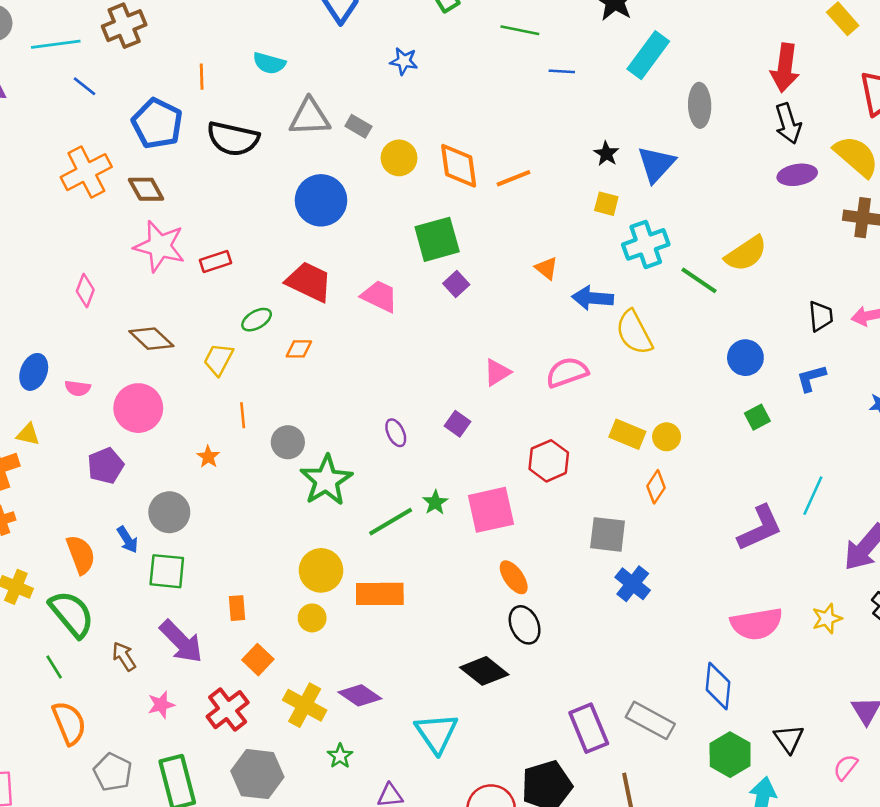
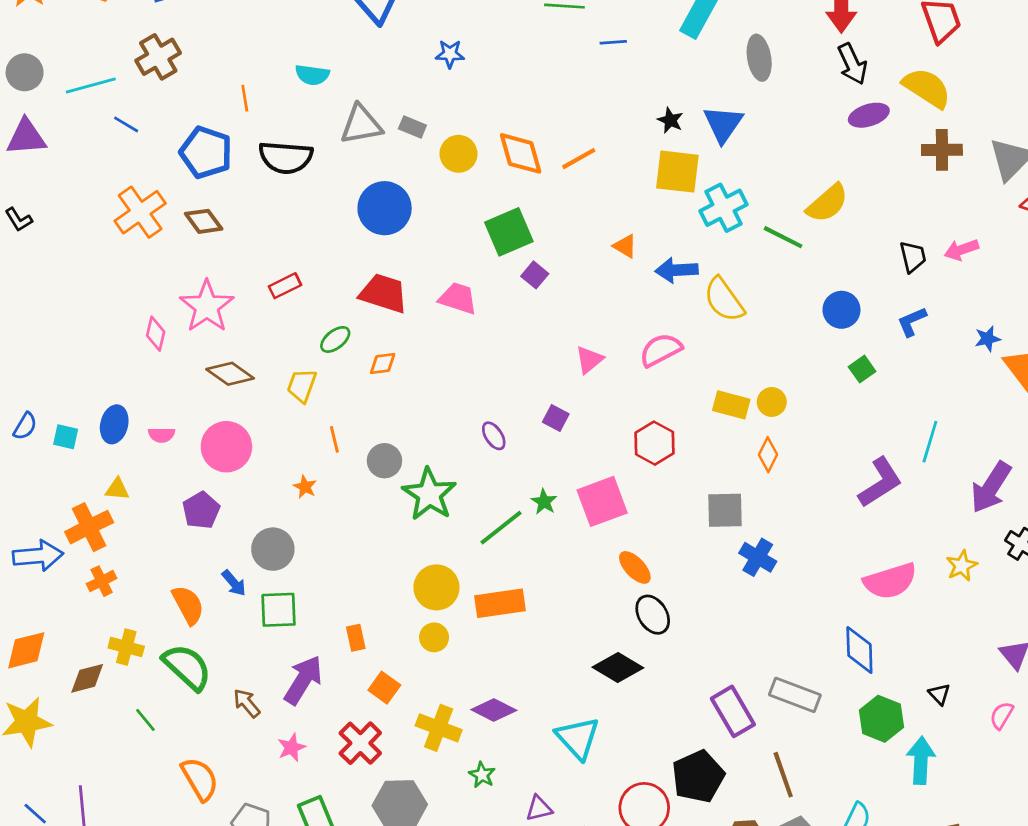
yellow square: (606, 204) -> (677, 172), size x1.8
pink star: (160, 246) -> (207, 306), moved, turned 30
purple arrow: (181, 642) -> (303, 680), turned -96
green line: (54, 667) -> (145, 720), moved
black triangle: (789, 739) -> (939, 694), size x0.7

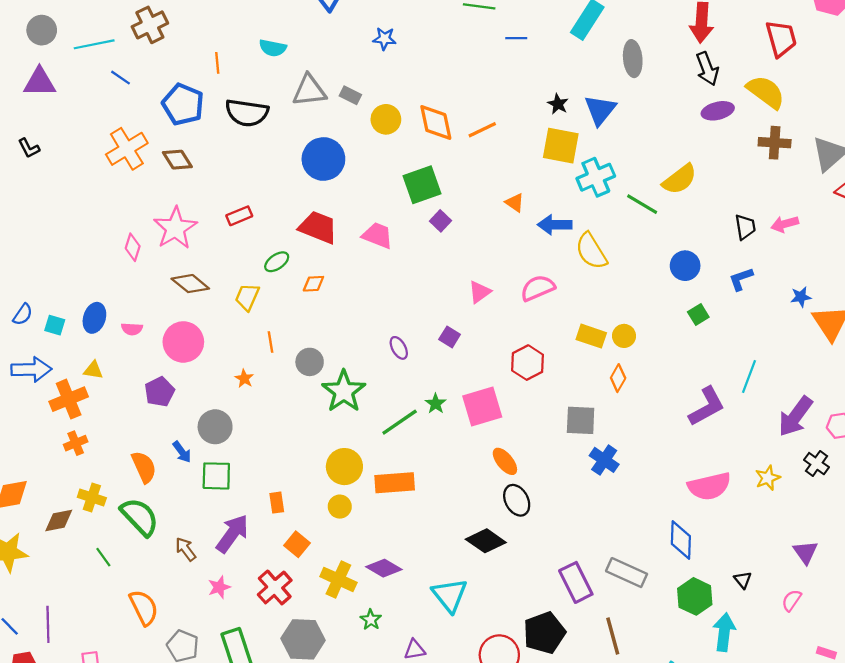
blue arrow: (38, 556) -> (31, 369), moved

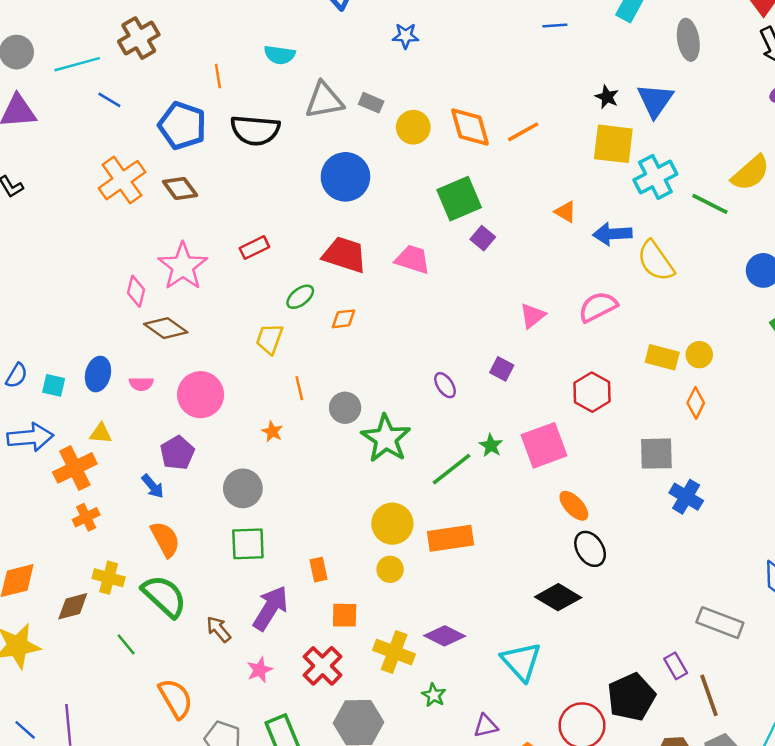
brown diamond: (190, 284) -> (166, 328), moved
blue arrow: (182, 452) -> (153, 486), moved
orange square: (297, 544) -> (345, 615), turned -35
purple rectangle: (576, 582) -> (676, 666), moved, size x0.6

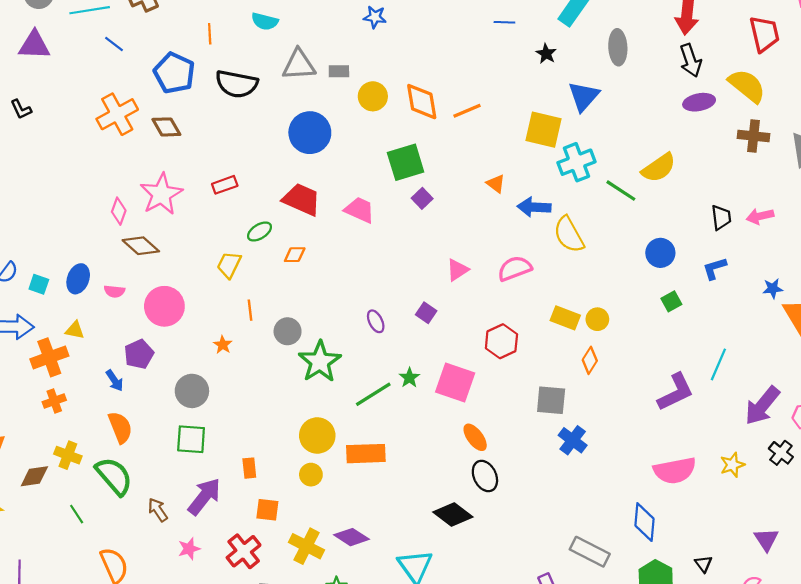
black star: (607, 97) -> (546, 54), moved
gray rectangle: (371, 103) -> (339, 71), turned -30
pink square: (544, 445) -> (455, 383), turned 33

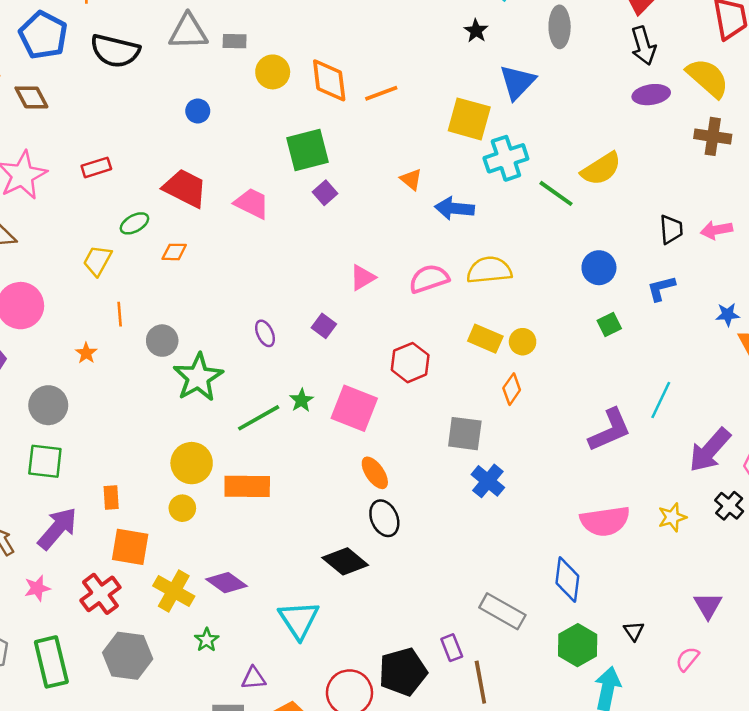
blue circle: (310, 133) -> (198, 111), size x0.5
yellow semicircle: (569, 234) -> (489, 270), moved, turned 111
orange square: (267, 510) -> (130, 547), size x1.4

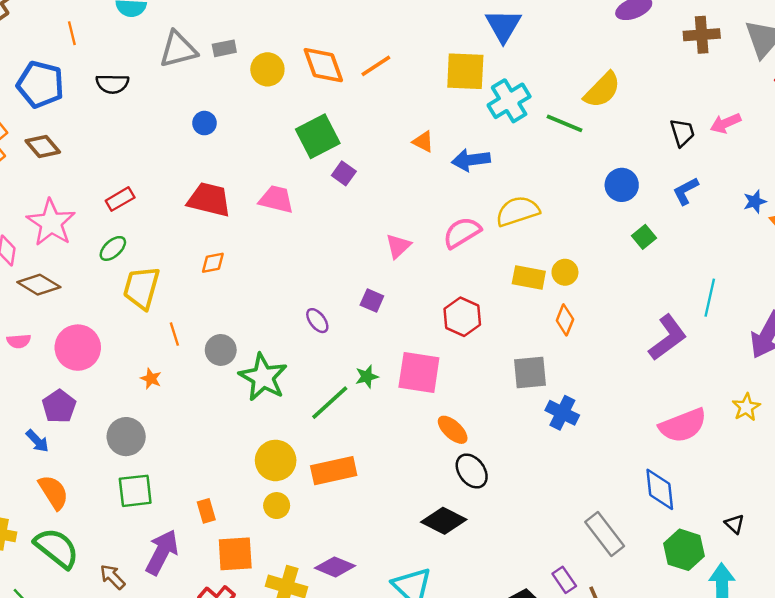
black semicircle: (115, 51) -> (112, 84), size x0.7
green ellipse: (134, 223) -> (113, 248), moved
yellow trapezoid: (98, 261) -> (142, 288), size x1.4
green star: (301, 400) -> (367, 377), turned 30
gray rectangle: (502, 611) -> (605, 534), turned 36

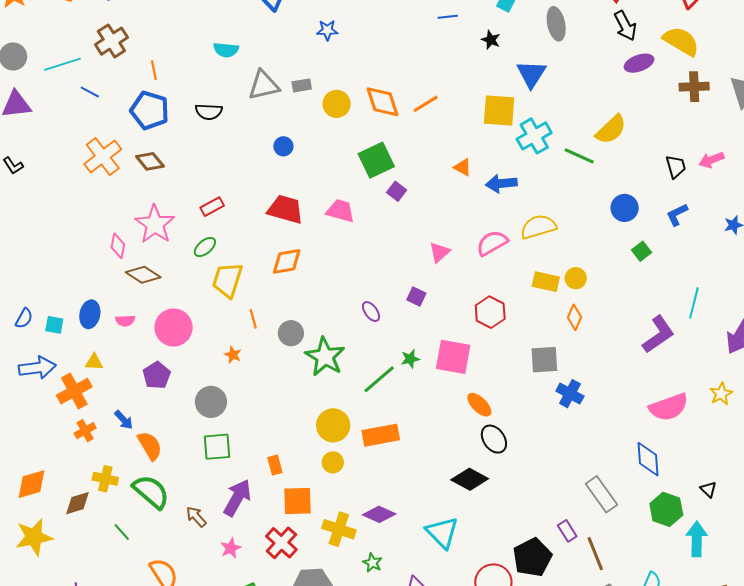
orange line: (72, 33) -> (154, 70), moved
orange diamond: (213, 263) -> (287, 261), size x1.5
blue arrow: (37, 441) -> (124, 420), moved

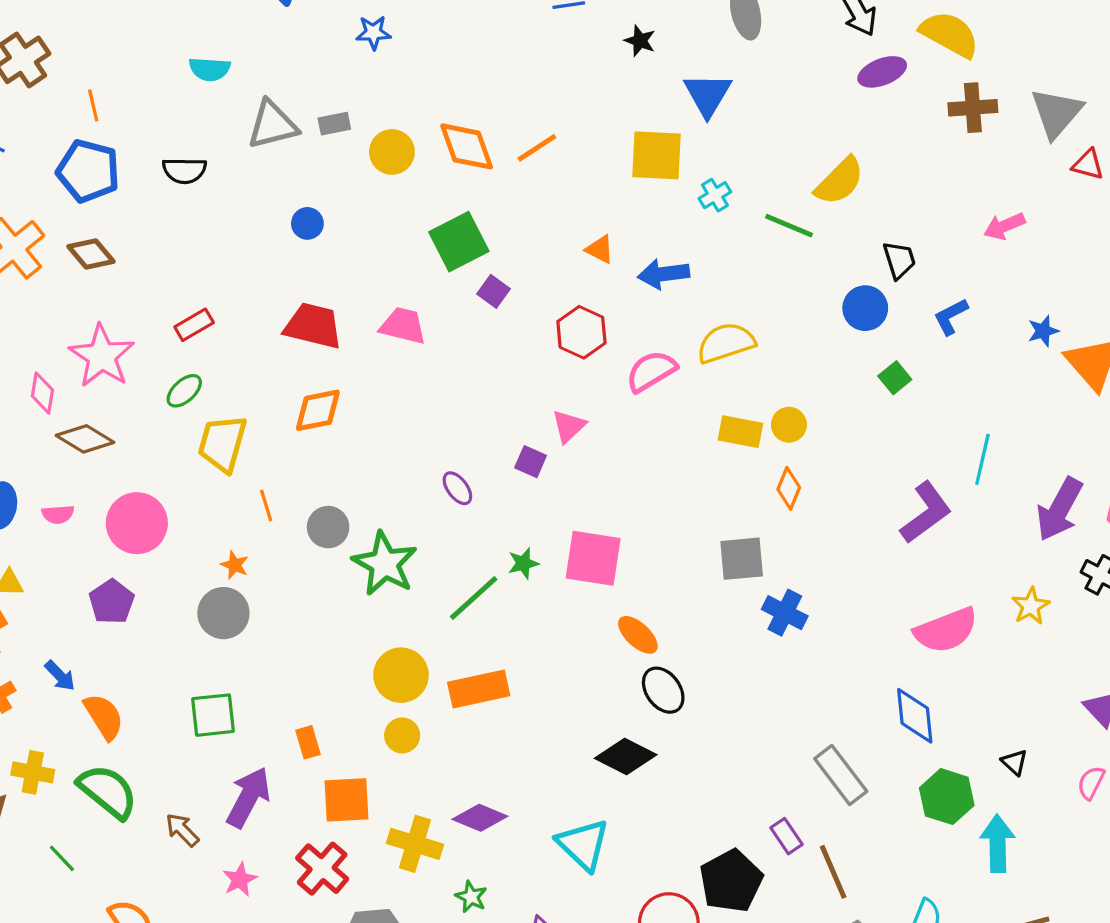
cyan cross: (534, 136) -> (715, 195), size x0.6
black trapezoid: (676, 167) -> (899, 260), moved
pink triangle: (439, 252) -> (569, 426), moved
red hexagon: (490, 312) -> (581, 332), moved
gray circle: (211, 402) -> (223, 613), moved

